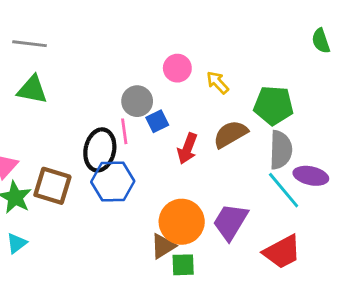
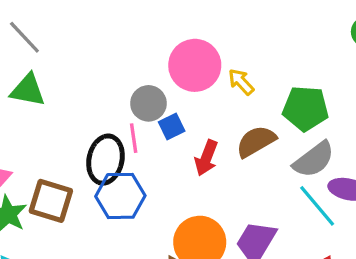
gray line: (29, 44) -> (24, 37), turned 40
pink circle: (177, 68) -> (195, 65), size x1.6
gray semicircle: (281, 150) -> (314, 160), turned 51

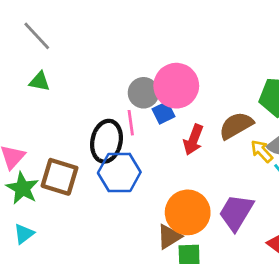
pink circle: (195, 65) -> (176, 86), moved
yellow arrow: (241, 82) -> (262, 151), moved
green triangle: (28, 90) -> (40, 81), size x0.7

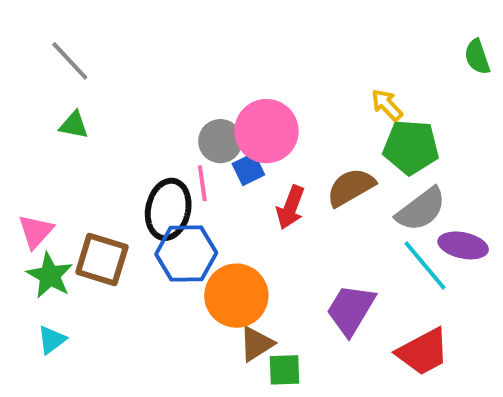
yellow arrow: (262, 151) -> (387, 105), moved
orange circle: (188, 212) -> (236, 296), moved

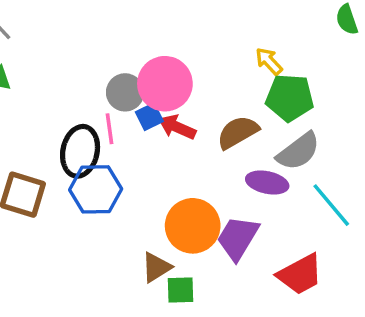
red arrow: (291, 207) -> (177, 127), moved, turned 93
purple ellipse: (463, 245) -> (267, 182), moved
cyan line: (425, 266) -> (331, 205), moved
orange circle: (236, 296) -> (193, 226), moved

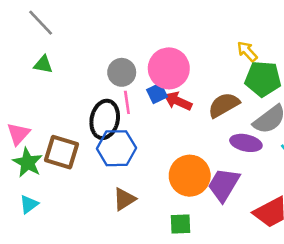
gray circle: (125, 92) -> (122, 72), moved
brown triangle: (156, 267) -> (124, 199), moved

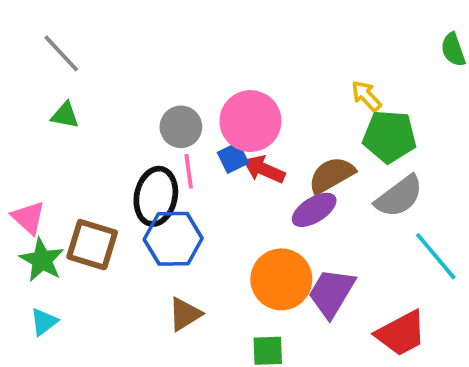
pink triangle: (18, 134) -> (28, 218), turned -30
purple ellipse: (246, 143) -> (314, 210), moved, turned -44

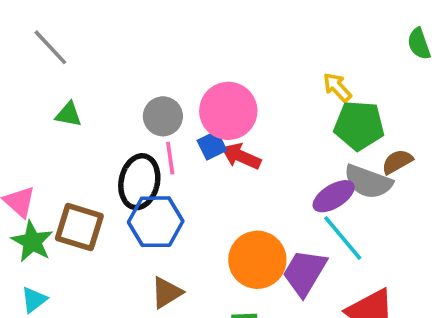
green triangle: (65, 115) -> (68, 115), moved
brown semicircle: (332, 175) -> (397, 162), moved, size x0.7
gray semicircle: (399, 196) -> (368, 182), turned 57
purple ellipse: (314, 210) -> (334, 196), moved
cyan line: (436, 256) -> (343, 238), moved

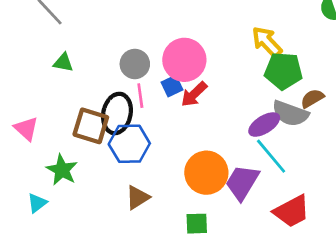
yellow arrow: (337, 87) -> (267, 42), size x1.4
red arrow: (241, 156) -> (194, 94), turned -68
brown square: (79, 227) -> (91, 126), moved
green star: (32, 242) -> (62, 170), moved

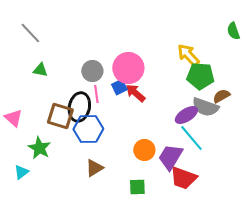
red arrow: (194, 94) -> (135, 93), turned 85
orange circle: (206, 173) -> (144, 150), size x0.7
red trapezoid: (292, 211) -> (183, 178), moved, turned 48

